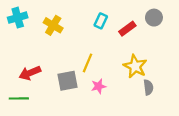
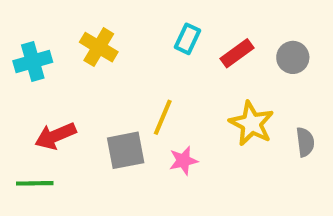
cyan cross: (18, 18) -> (33, 62), moved
gray circle: (154, 18) -> (293, 57), moved
gray semicircle: (148, 87) -> (305, 142), moved

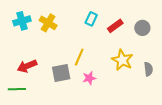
cyan cross: (33, 62) -> (22, 21), moved

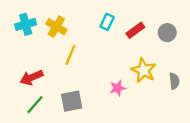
yellow line: (79, 57) -> (70, 55), moved
gray square: (61, 73) -> (72, 101), moved
pink star: (89, 78) -> (118, 88), moved
green line: (17, 89) -> (35, 105), moved, turned -48

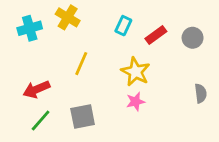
yellow cross: (56, 27) -> (68, 17), moved
yellow star: (144, 70) -> (136, 72), moved

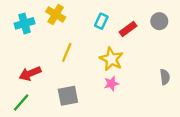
gray circle: (193, 38) -> (159, 21), moved
green line: (41, 121) -> (21, 103), moved

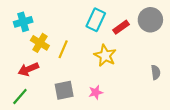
yellow cross: (56, 14) -> (40, 43), moved
cyan rectangle: (101, 21) -> (96, 20), size x1.5
gray circle: (159, 21) -> (150, 20), size x1.5
pink star: (111, 84) -> (96, 92), moved

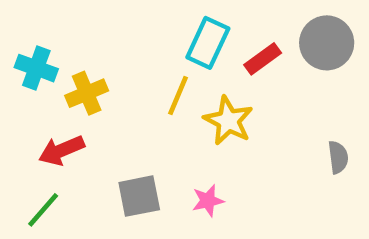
cyan cross: (23, 22) -> (36, 68), moved, turned 36
yellow cross: (40, 43) -> (87, 93), turned 36
yellow line: (63, 49) -> (178, 95), moved

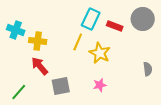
red rectangle: (263, 59) -> (115, 26), turned 56
yellow cross: (87, 93) -> (38, 41), turned 30
red arrow: (61, 150) -> (40, 66), moved, turned 72
pink star: (208, 201) -> (100, 85), moved

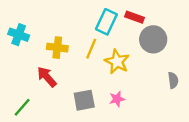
gray circle: (143, 19) -> (153, 39), moved
red rectangle: (115, 26) -> (134, 17), moved
yellow cross: (38, 41) -> (57, 48), moved
gray square: (61, 86) -> (84, 100), moved

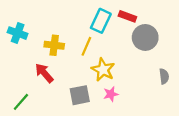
yellow star: (117, 62) -> (103, 70), moved

